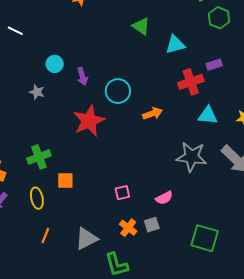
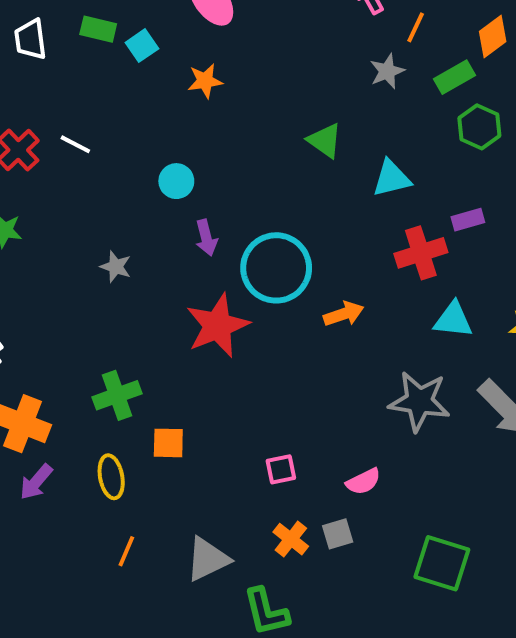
cyan circle: (55, 64) -> (176, 181), moved
cyan circle: (118, 91) -> (276, 268), size x1.4

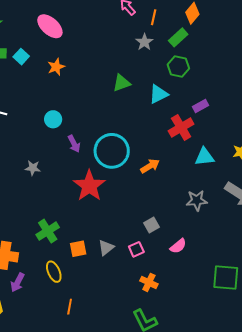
green hexagon: (479, 127) -> (178, 67), moved
green triangle: (325, 141) -> (122, 83), turned -42
gray star: (419, 401) -> (197, 201), size x0.7
gray square: (338, 534) -> (151, 225), moved
gray triangle: (208, 559) -> (106, 248), moved, size x0.7

